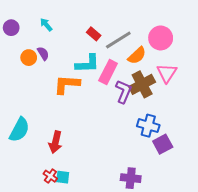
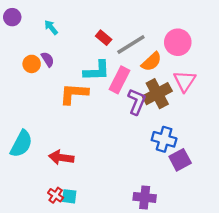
purple circle: (11, 28) -> (12, 17), moved
red arrow: (55, 142) -> (61, 158), turned 85

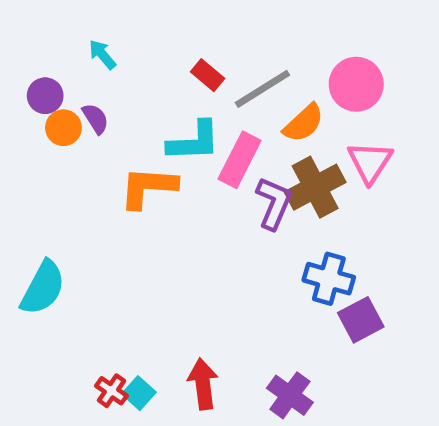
purple circle: (12, 17) -> (45, 96), moved
red arrow: (61, 158) -> (203, 384), moved, turned 75
cyan square: (69, 196) -> (139, 393), turned 35
purple cross: (145, 197) -> (290, 395), turned 30

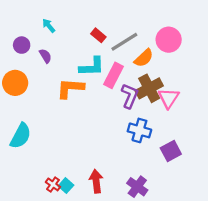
orange circle: (63, 128) -> (15, 83), moved, size x1.5
pink triangle: (370, 162) -> (169, 98), moved
blue cross: (329, 279) -> (139, 130), moved

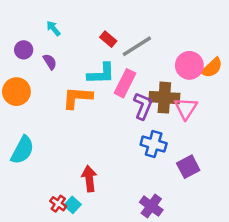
pink circle: (169, 40) -> (189, 65), moved
orange semicircle: (144, 58) -> (212, 68), moved
brown cross: (149, 88) -> (164, 98), turned 32
red arrow: (96, 181) -> (89, 179), moved

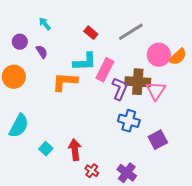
gray line: (137, 46) -> (131, 32), moved
red cross: (58, 204) -> (92, 171), moved
cyan square: (73, 205) -> (46, 149), moved

